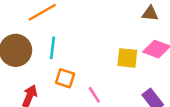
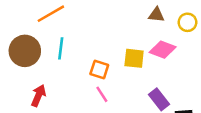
orange square: (65, 78) -> (99, 69), moved

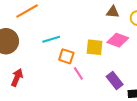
cyan line: (61, 48) -> (51, 39), moved, turned 66
pink line: (102, 94) -> (78, 73), moved

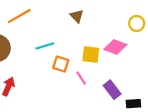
brown triangle: (113, 12) -> (77, 16), moved, turned 40
pink line: (78, 73) -> (81, 78), moved

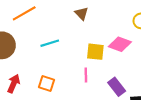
orange square: (61, 64) -> (47, 84), moved
pink line: (81, 78) -> (86, 75), turned 32

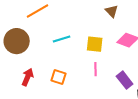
brown triangle: (82, 13) -> (112, 11), moved
yellow square: (95, 52) -> (95, 44), moved

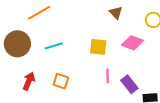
cyan line: (62, 39) -> (54, 46), moved
pink line: (96, 69) -> (108, 76), moved

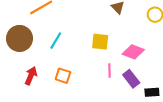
pink diamond: (132, 43) -> (133, 52), moved
cyan line: (54, 46) -> (56, 41), turned -42

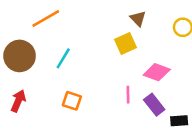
yellow square: (100, 42) -> (125, 43), moved, turned -30
red arrow: (31, 76) -> (18, 101), moved

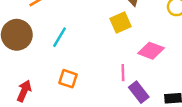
red arrow: (18, 101) -> (24, 91), moved
purple rectangle: (154, 105) -> (139, 92), moved

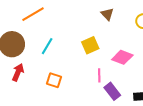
yellow square: (120, 23) -> (90, 45), moved
red arrow: (24, 91) -> (18, 72), moved

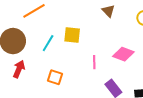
yellow square: (90, 45) -> (72, 35), moved, turned 30
pink line: (99, 75) -> (94, 62), moved

